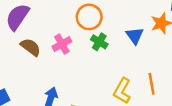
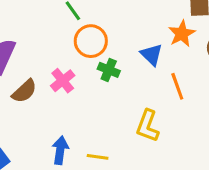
brown semicircle: (31, 47) -> (24, 91), turned 110
orange line: (152, 84) -> (177, 86), moved

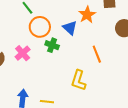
orange star: (182, 34) -> (87, 15), moved
blue triangle: (152, 55) -> (70, 28), moved

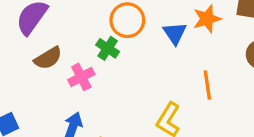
green cross: (52, 45) -> (108, 48), moved
pink cross: (23, 53) -> (81, 77), moved

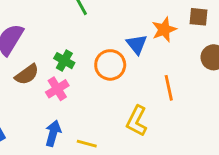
orange circle: (127, 20) -> (110, 65), moved
green cross: (108, 48) -> (64, 61), moved

